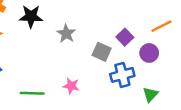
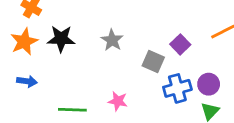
black star: (31, 16) -> (61, 39), moved
purple circle: (149, 53) -> (209, 84), moved

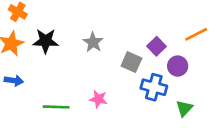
purple circle: (209, 84) -> (178, 66), moved
blue cross: (177, 88) -> (154, 87), turned 30

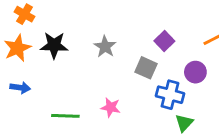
purple square: (156, 46) -> (164, 41), moved
green triangle: (184, 108) -> (184, 123), moved

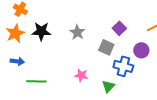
green line: (65, 116) -> (36, 81), moved
green triangle: (184, 123) -> (108, 86), moved

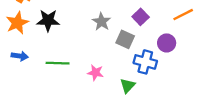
gray star: (77, 32) -> (101, 22), moved
green line: (36, 81) -> (58, 63), moved

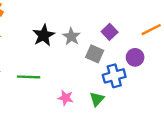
black star: (48, 20) -> (44, 35), moved, turned -30
blue cross: (145, 62) -> (114, 76), turned -30
pink star: (95, 73) -> (66, 98), moved

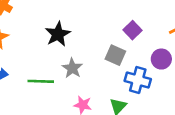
gray star: (71, 36) -> (72, 68), moved
blue cross: (114, 76) -> (138, 80), turned 30

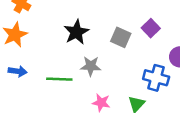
gray square: (115, 55) -> (121, 37), moved
gray star: (72, 68) -> (91, 66), turned -30

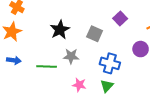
purple square: (151, 28) -> (120, 18), moved
blue cross: (156, 78) -> (110, 63), moved

